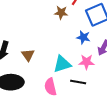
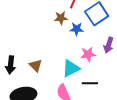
blue star: (83, 37) -> (77, 29), moved
pink star: (87, 62) -> (88, 54), moved

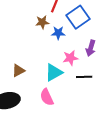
brown triangle: (36, 65) -> (18, 71), turned 48
black line: (90, 83) -> (84, 77), moved

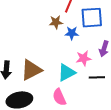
blue square: (78, 17) -> (92, 18), turned 30
brown triangle: (18, 71) -> (31, 70), size x1.6

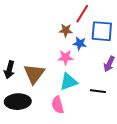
pink star: (84, 58) -> (66, 57), moved
brown triangle: (31, 70) -> (34, 74), turned -35

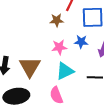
blue star: (80, 43) -> (81, 42), moved

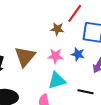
brown triangle: (30, 67) -> (25, 57), moved

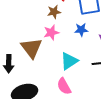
pink star: (55, 56) -> (51, 33), moved

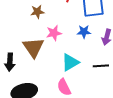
brown star: (54, 12) -> (37, 12), moved

